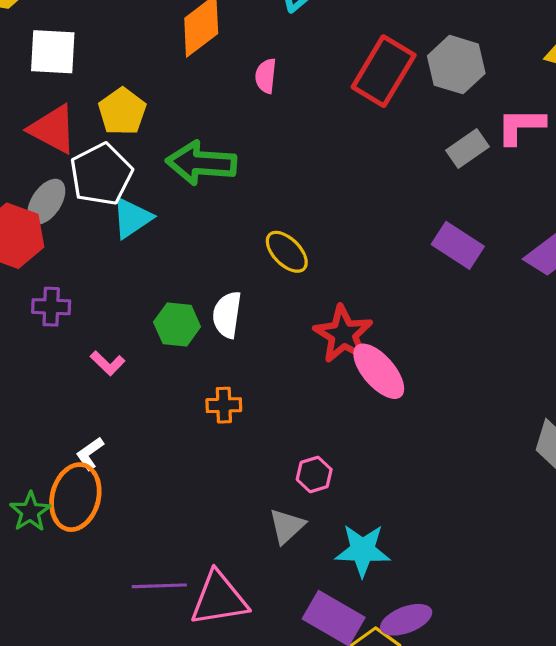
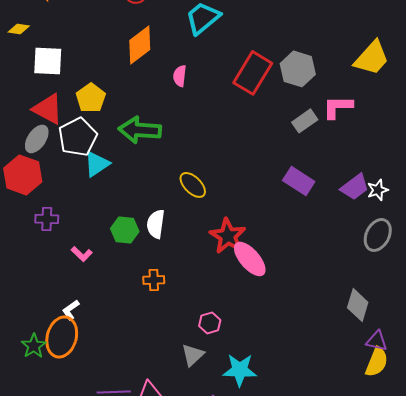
gray ellipse: (46, 202) -> (37, 139), moved

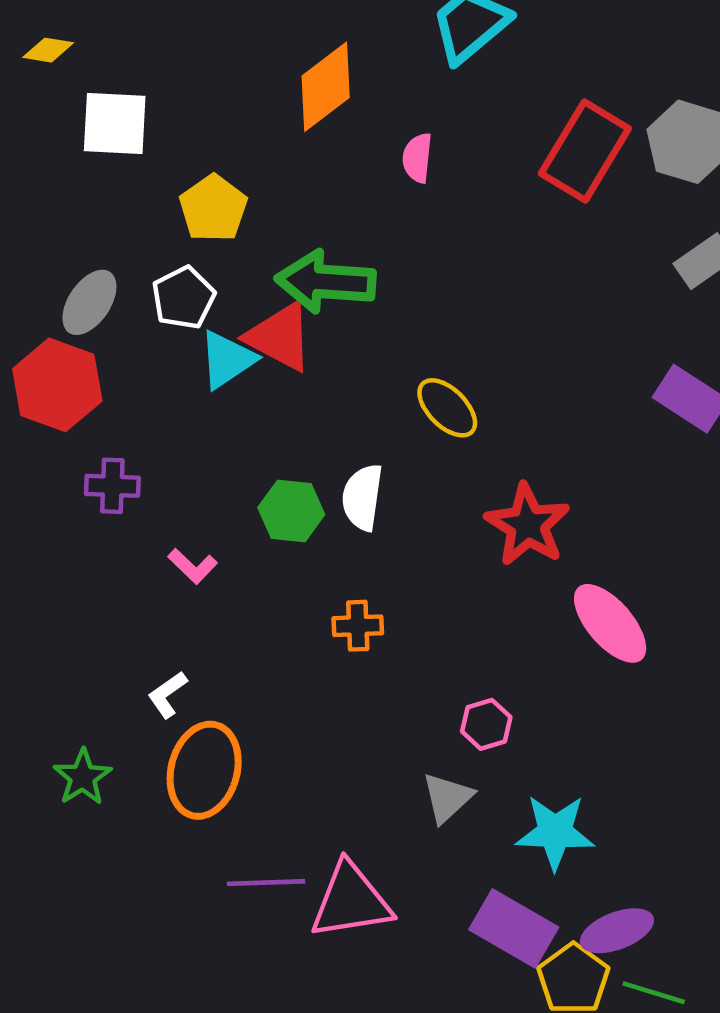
red triangle: (48, 109) -> (280, 337), moved
white pentagon: (78, 137) -> (183, 298), size x0.7
pink ellipse: (250, 259) -> (610, 623), moved
orange ellipse: (62, 337) -> (204, 770), moved

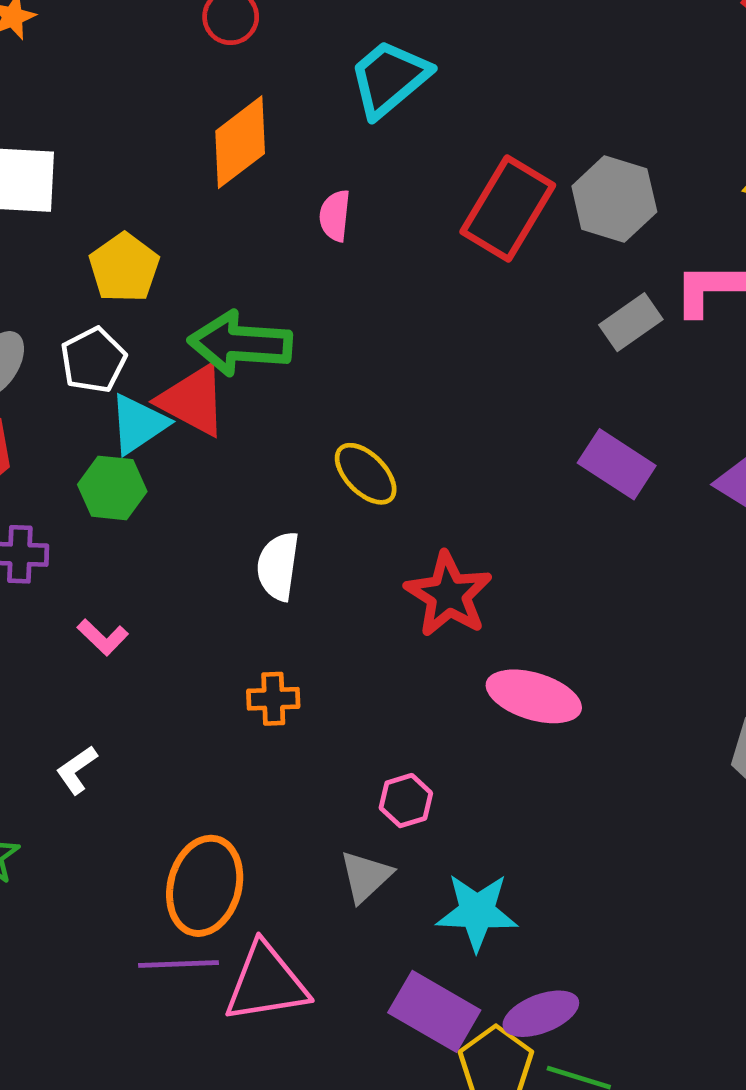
green hexagon: (291, 511) -> (112, 488), moved
pink ellipse: (610, 623) -> (534, 696), turned -32
orange ellipse: (204, 770) -> (205, 886), moved

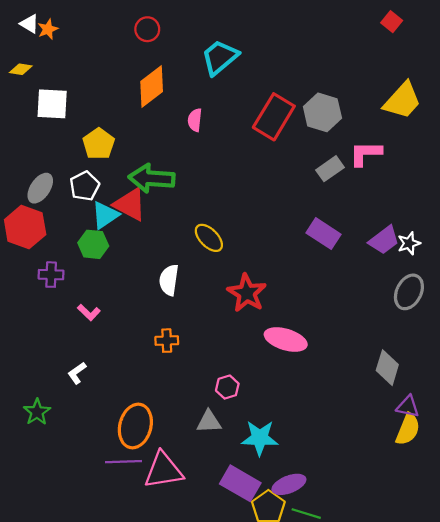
gray triangle: (366, 876) -> (209, 422), turned 40

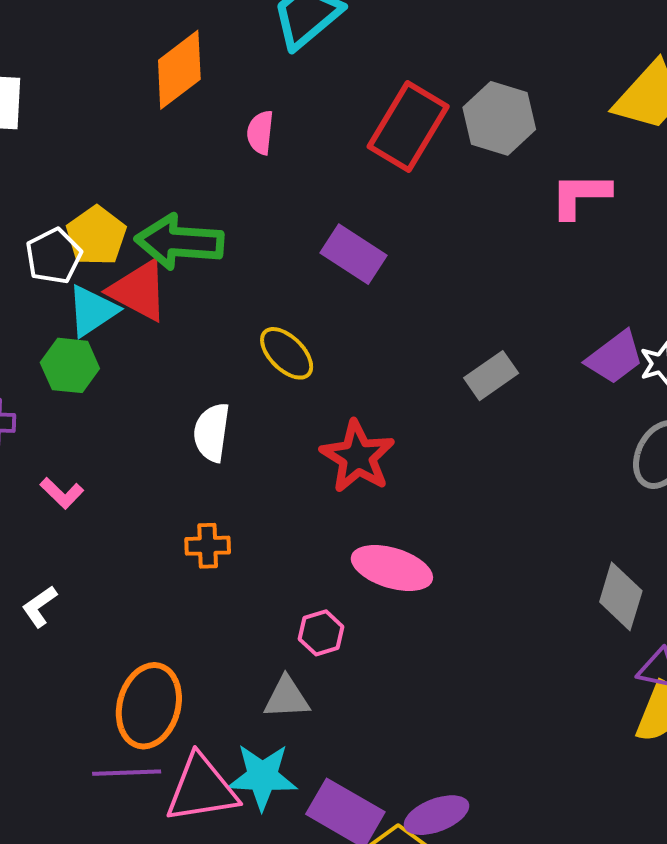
yellow pentagon: (99, 144) -> (96, 236), moved
gray rectangle: (330, 169) -> (491, 376), moved
purple rectangle: (324, 234) -> (353, 254), moved
pink ellipse: (286, 339) -> (392, 568), moved
cyan star: (260, 438) -> (262, 777), moved

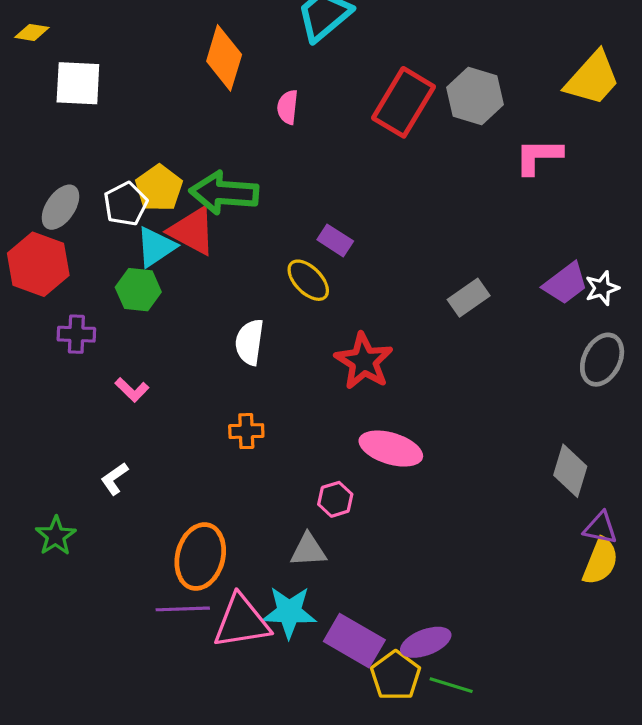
orange diamond: (179, 70) -> (224, 58), turned -36
purple rectangle: (353, 254) -> (335, 240), moved, size x0.7

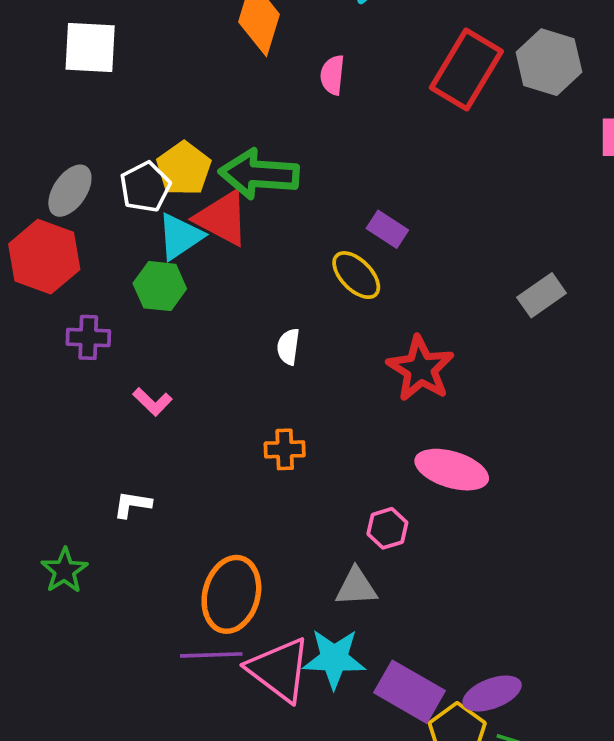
white semicircle: (249, 342) -> (288, 347), size x0.7
white L-shape: (114, 479) -> (132, 504), turned 44
pink triangle: (242, 622) -> (279, 670), turned 46

